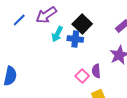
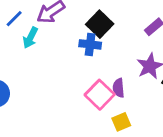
cyan arrow: (57, 34) -> (30, 38), moved
pink square: (82, 76) -> (100, 95), size x1.5

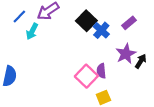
blue cross: (90, 44) -> (101, 30), moved, turned 35

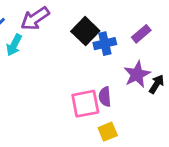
blue cross: (101, 30) -> (105, 44), turned 35
pink square: (86, 76) -> (85, 104), turned 35

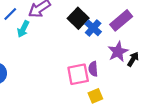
purple rectangle: (141, 34) -> (121, 20), size x1.5
blue cross: (105, 44) -> (93, 28), turned -35

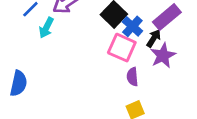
black arrow: (133, 59) -> (154, 38), moved
pink square: (78, 74) -> (122, 48), moved, turned 35

